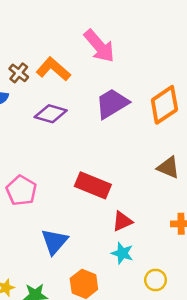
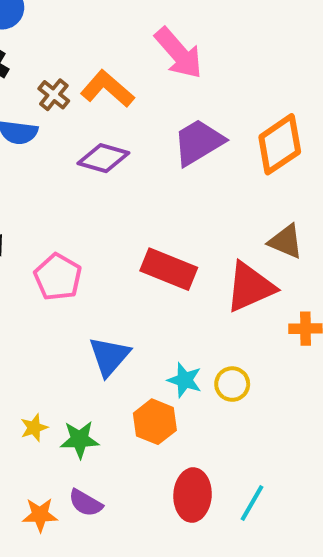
red triangle: (122, 221) -> (250, 287), moved, size x1.6
cyan star: (122, 253) -> (185, 380), moved
yellow circle: (156, 280) -> (232, 384), moved

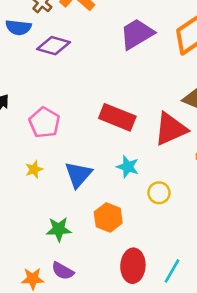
purple diamond: (103, 158) -> (54, 46), moved
cyan star: (185, 380) -> (128, 167), moved
yellow star: (34, 428) -> (34, 169), moved

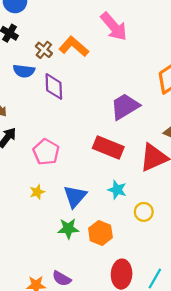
purple trapezoid: (137, 34) -> (125, 106), moved
purple diamond: (54, 46) -> (54, 86), turned 72
green star: (59, 229) -> (68, 229), moved

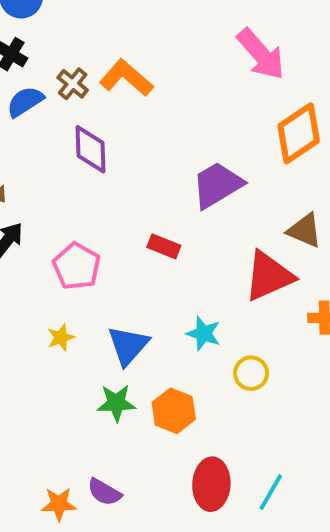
pink arrow: (114, 27) -> (261, 54), moved
blue semicircle: (24, 71) -> (25, 102), moved, turned 140
red rectangle: (108, 148) -> (164, 246), moved, size x0.6

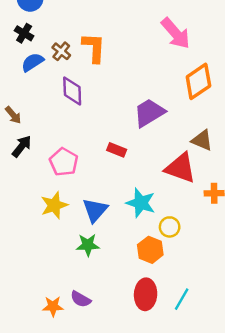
orange L-shape: (126, 78) -> (94, 48), turned 52
red triangle: (269, 276) -> (180, 168), turned 44
cyan star: (203, 334) -> (141, 203), size x1.4
yellow star: (61, 338) -> (54, 205), size x1.6
orange hexagon: (174, 411) -> (150, 250), moved

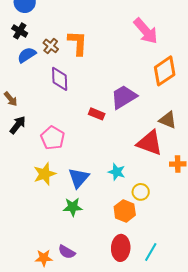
red rectangle: (117, 150) -> (97, 114), moved
cyan star: (141, 203) -> (117, 172), size x0.7

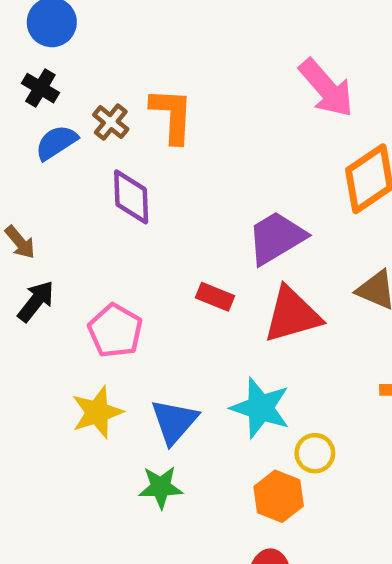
red rectangle: (97, 114) -> (215, 297), moved
red triangle: (150, 143) -> (292, 315), moved, turned -36
cyan star: (117, 172) -> (260, 408), size x1.5

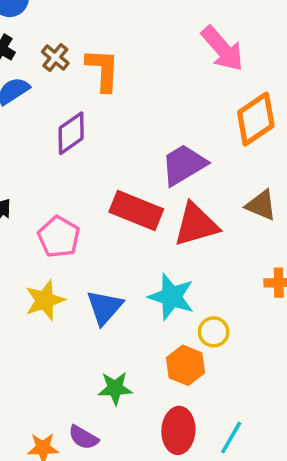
brown cross: (111, 122) -> (55, 57), moved
purple diamond: (131, 197) -> (71, 133), turned 57
red rectangle: (215, 297) -> (136, 211), size x1.8
green star: (161, 487) -> (115, 388), moved

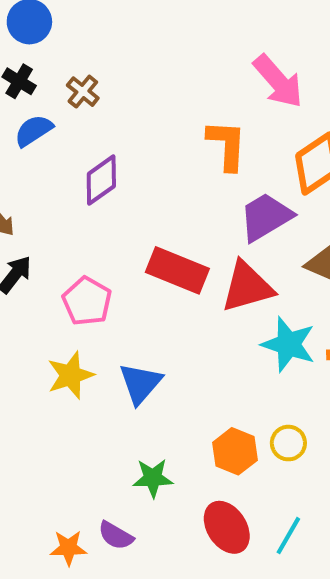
orange L-shape: (103, 70) -> (227, 145), moved
purple trapezoid: (184, 165) -> (266, 217), moved
cyan star: (171, 297) -> (288, 344), moved
yellow circle: (214, 332) -> (288, 443), moved
red ellipse: (178, 430) -> (227, 527), turned -36

